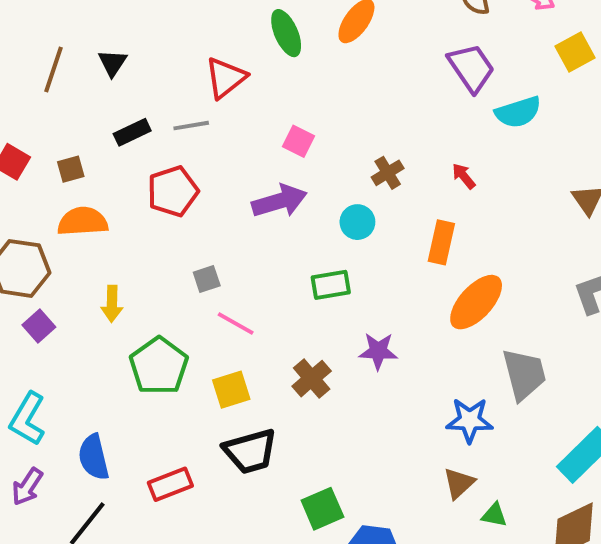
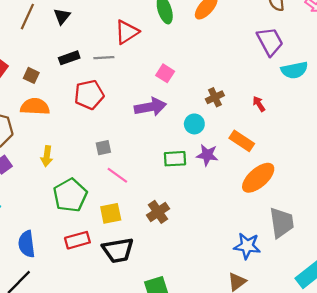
brown square: (71, 169) -> (31, 75), turned 35
orange rectangle: (441, 242) -> (242, 141), turned -75
purple star: (378, 351) -> (207, 155), moved
red rectangle: (170, 484) -> (77, 240), moved

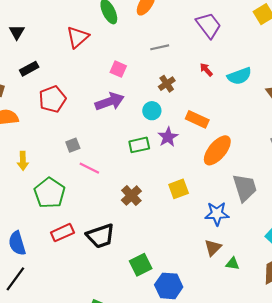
gray line: (104, 58) -> (160, 47), moved
cyan semicircle: (294, 70) -> (239, 76), moved
red arrow: (259, 104) -> (206, 70), moved
purple star: (207, 155) -> (168, 137), turned -30
yellow square: (111, 213) -> (179, 189), moved

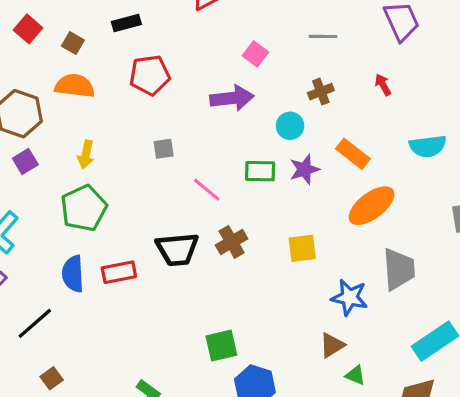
cyan semicircle: (239, 76) -> (428, 146), moved
pink line: (89, 168) -> (207, 190), moved
green pentagon: (50, 193) -> (84, 208), moved
black trapezoid: (101, 236) -> (177, 249), moved
blue semicircle: (17, 243) -> (73, 274), moved

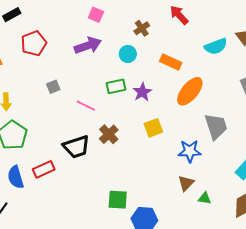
red arrow: (383, 85) -> (179, 15), size x1.5
purple star: (304, 169) -> (142, 92), moved
green square: (221, 346) -> (118, 200), turned 30

